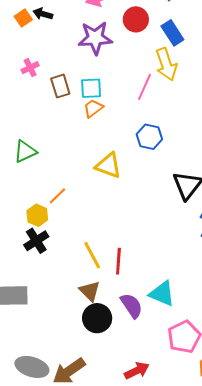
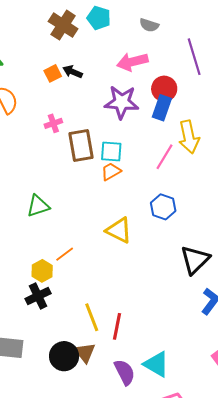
blue rectangle: (172, 33) -> (162, 108), moved, turned 45
brown rectangle: (60, 86) -> (81, 146), size x1.4
black circle: (97, 318) -> (64, 356), moved

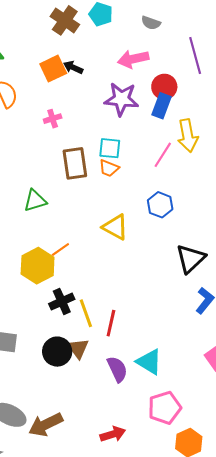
orange square: (53, 73) -> (53, 69), size x1.5
brown rectangle: (81, 146) -> (75, 163), moved
orange trapezoid: (111, 172) -> (109, 168), turned -130
yellow hexagon: (42, 271) -> (38, 266), size x1.6
black cross: (38, 296) -> (62, 301), moved

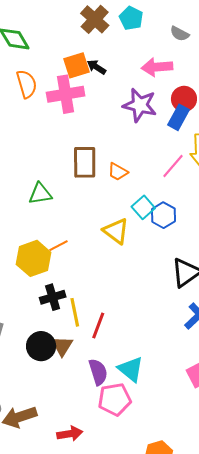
pink cross: (53, 119) -> (66, 94), moved, size x2.0
cyan square: (110, 148) -> (143, 207), moved, turned 35
pink pentagon: (165, 408) -> (115, 399), moved
red arrow: (113, 434) -> (70, 434), moved

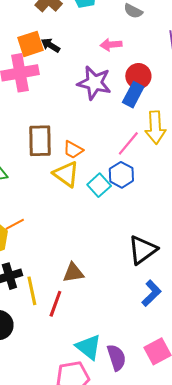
pink arrow: (157, 67) -> (111, 45), size x0.7
blue hexagon: (163, 215) -> (121, 175), moved
yellow triangle: (116, 231) -> (66, 174), moved
brown triangle: (62, 346) -> (73, 273), moved, turned 50
purple semicircle: (98, 372) -> (116, 358), moved

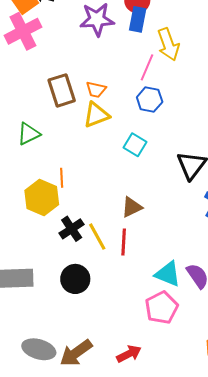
yellow triangle: (66, 174) -> (96, 115), turned -40
cyan square: (99, 185) -> (135, 145), moved
orange line: (15, 224) -> (62, 178), turned -48

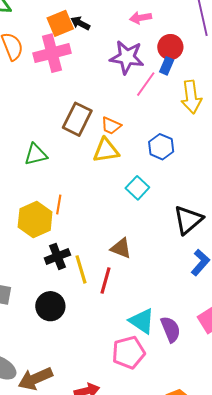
blue rectangle: (138, 19) -> (167, 66), size x0.7
pink line: (147, 67) -> (146, 84), moved
brown rectangle: (62, 90) -> (77, 119), turned 32
brown triangle: (132, 207) -> (121, 248), turned 35

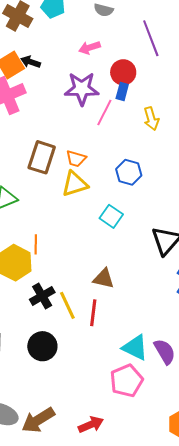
yellow arrow: (191, 97) -> (151, 119), size x0.7

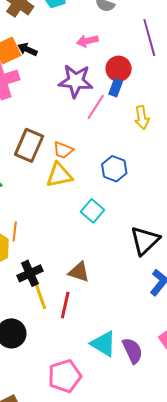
black cross: (42, 296) -> (30, 273), moved
pink pentagon: (126, 381) -> (65, 376), moved

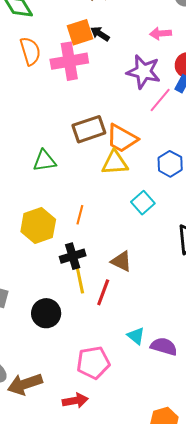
brown rectangle: (29, 145) -> (89, 129), turned 40
orange trapezoid: (63, 150) -> (122, 138), size x1.6
orange line: (15, 231) -> (80, 215), moved
cyan triangle: (103, 344) -> (136, 336), size x0.7
purple semicircle: (132, 351) -> (164, 346), turned -56

